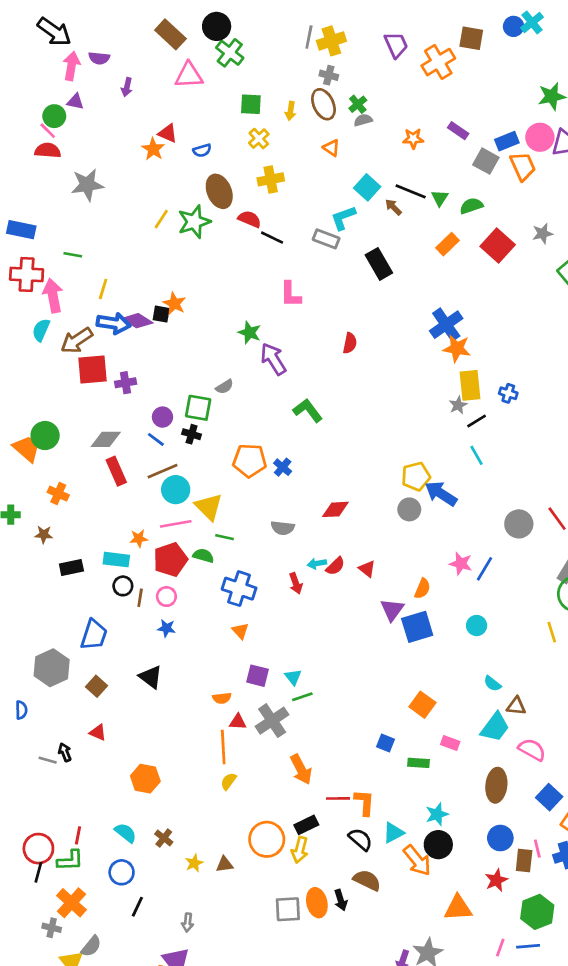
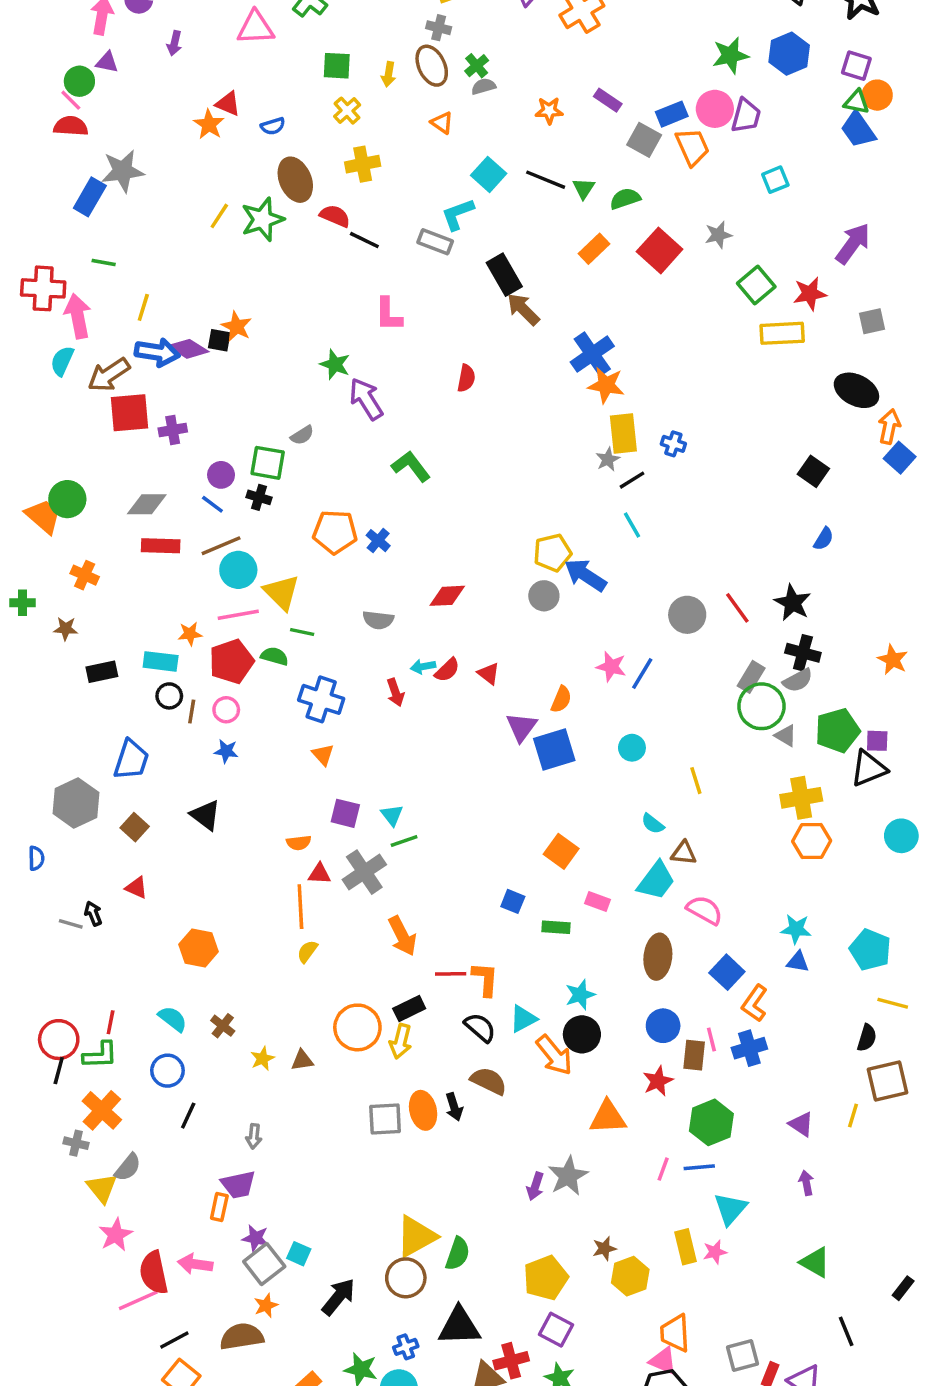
brown arrow: (393, 207) -> (523, 309), moved, size x1.5
blue rectangle: (21, 230) -> (90, 197), moved, turned -72
red rectangle: (116, 471) -> (161, 546), turned -64
yellow line: (552, 632) -> (696, 781), moved

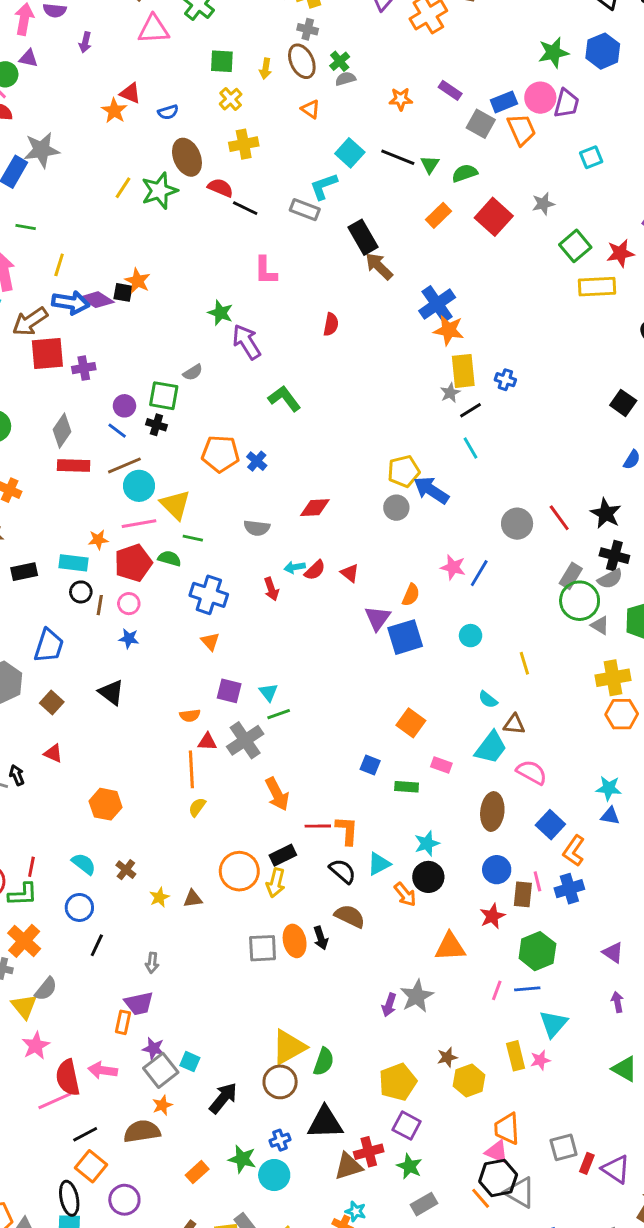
gray diamond: (147, 504) -> (62, 431), turned -56
orange arrow: (554, 1055) -> (405, 894), size x0.7

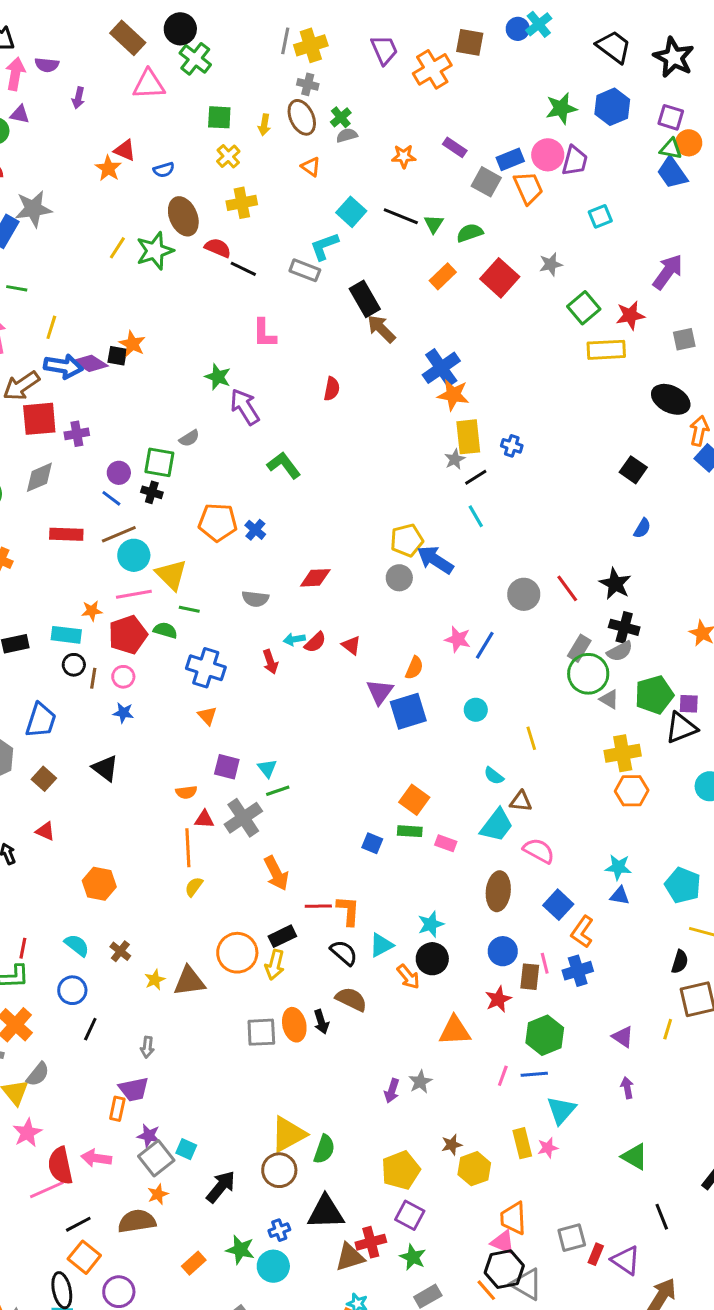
gray diamond: (62, 431) -> (39, 477), moved, turned 32
green rectangle: (407, 787) -> (410, 831), moved
brown triangle: (193, 899) -> (189, 981), size x1.6
gray star: (417, 996) -> (420, 1082), size x0.7

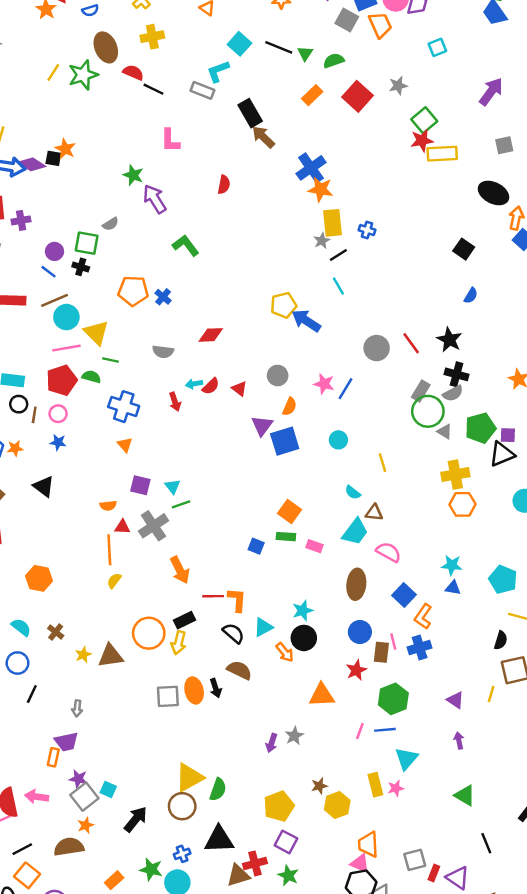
red star: (630, 315) -> (422, 140), moved
gray circle: (399, 578) -> (278, 376), moved
orange star: (92, 611) -> (15, 448), moved

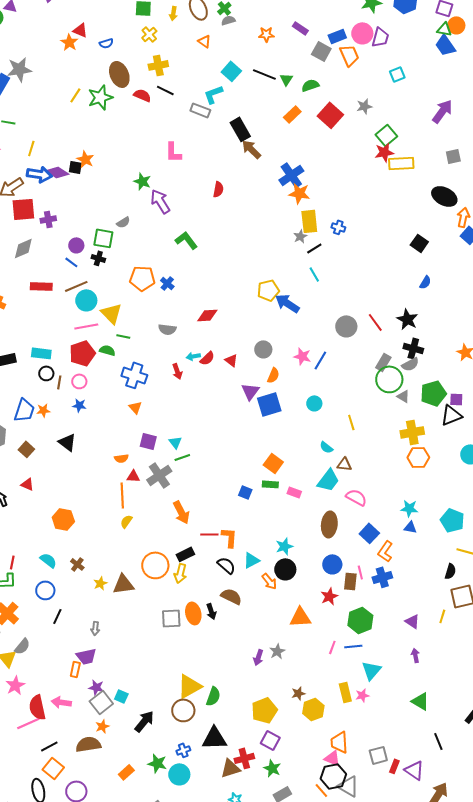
black line: (154, 89) -> (165, 90), moved

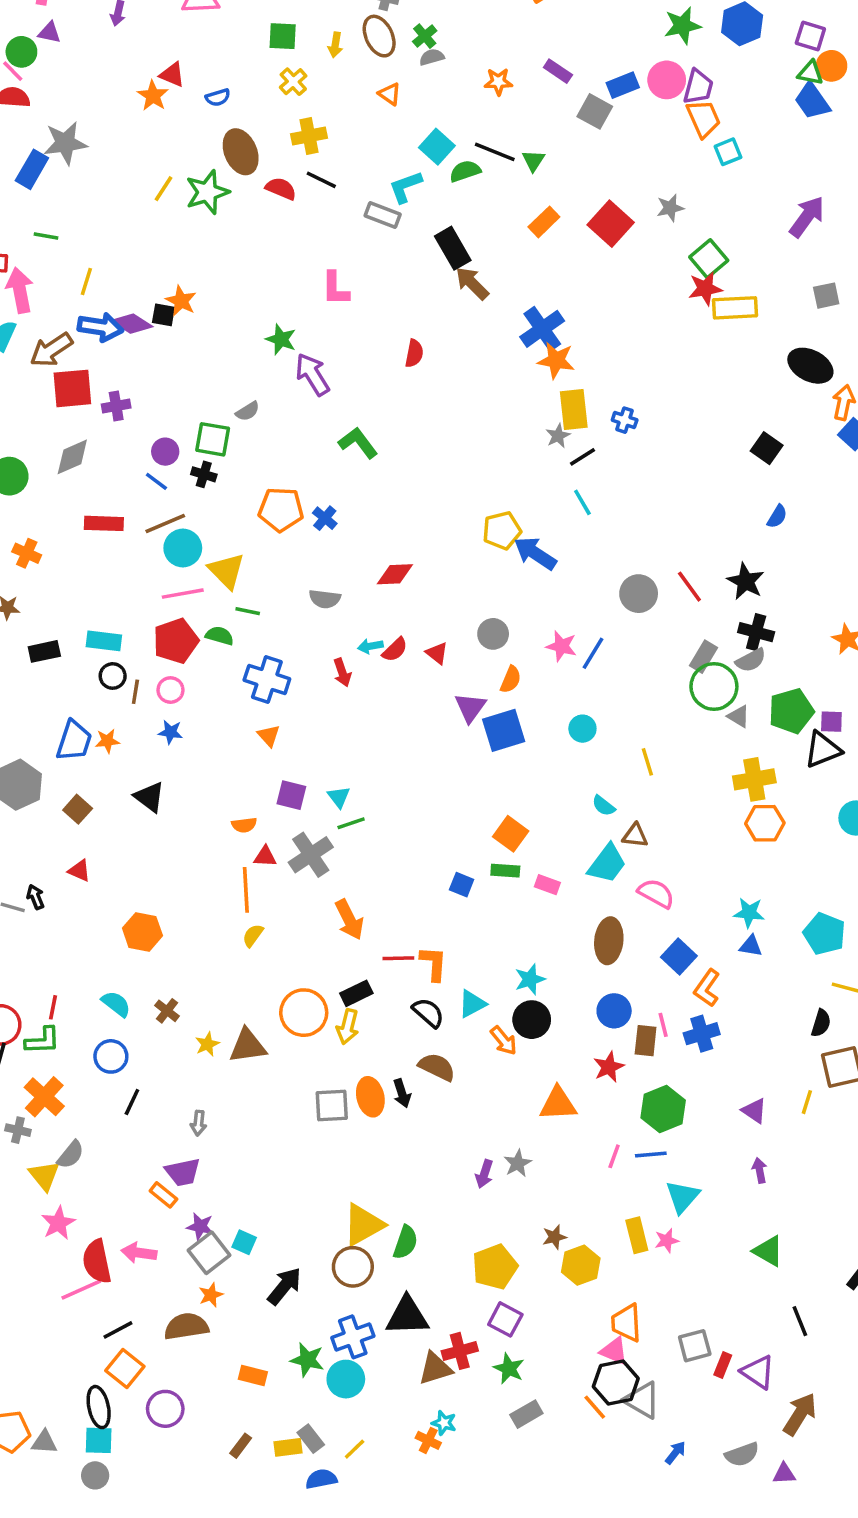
orange trapezoid: (349, 55) -> (703, 118), moved
green semicircle: (310, 85) -> (465, 171), moved
orange rectangle: (75, 669) -> (163, 1195), turned -63
blue cross: (183, 750) -> (353, 1337), size x1.6
orange rectangle: (126, 772) -> (253, 1376), turned 56

